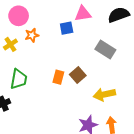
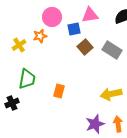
pink circle: (19, 16) -> (52, 17), moved
brown square: (78, 75) -> (85, 47), moved
orange rectangle: (58, 77) -> (59, 91), moved

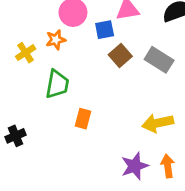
green trapezoid: (27, 79) -> (57, 84), moved

